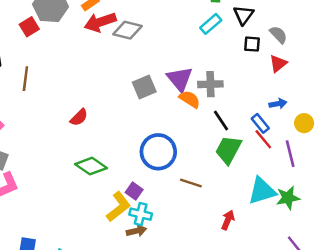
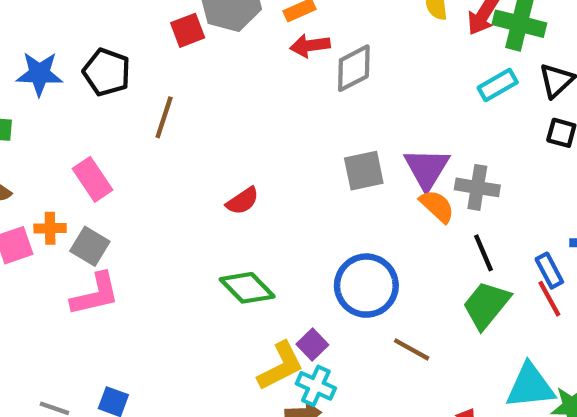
red arrow: (100, 22) -> (310, 46), size x0.7
gray diamond: (127, 30) -> (354, 68), turned -52

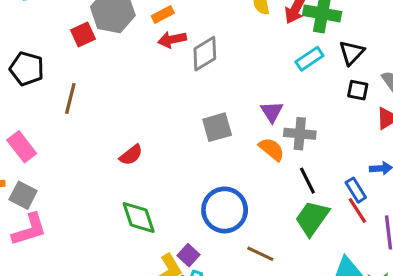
purple triangle: (427, 169) -> (272, 112), moved, size x0.7
green diamond: (247, 288) -> (139, 217), turned 30

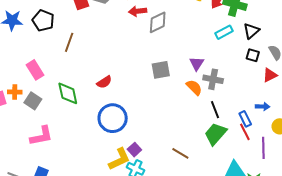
blue circle: (225, 210) -> (113, 118), moved
green diamond: (139, 217) -> (68, 93), moved
pink L-shape: (29, 230) -> (41, 136), moved

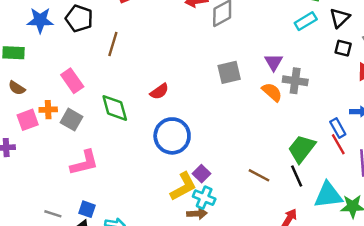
black line: (215, 110) -> (297, 176), moved

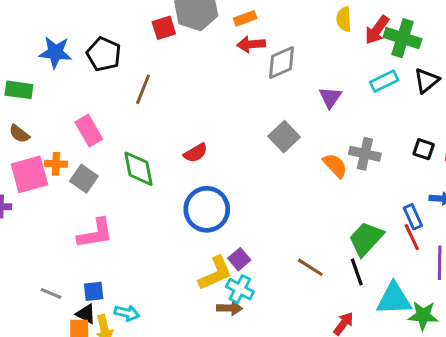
black square: (343, 48) -> (424, 149), moved
purple triangle: (274, 62) -> (330, 97), moved
gray square: (229, 72) -> (284, 137), turned -35
pink square: (28, 120) -> (29, 174), size x1.4
blue square: (87, 209) -> (94, 291), turned -30

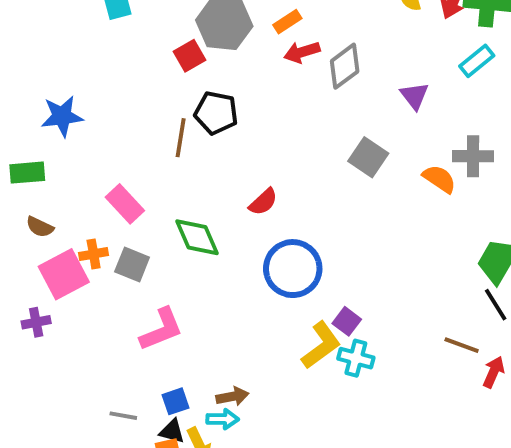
black pentagon: (104, 54) -> (216, 113), moved
brown line: (310, 267) -> (462, 345), moved
brown arrow: (229, 308) -> (232, 396), moved

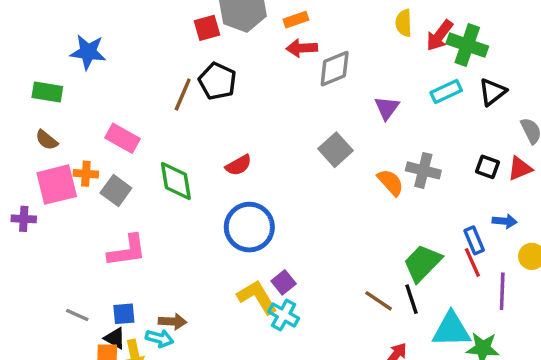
pink rectangle: (125, 204) -> (122, 138), turned -32
yellow L-shape: (321, 345) -> (257, 297), turned -99
brown line: (462, 345) -> (379, 301), moved

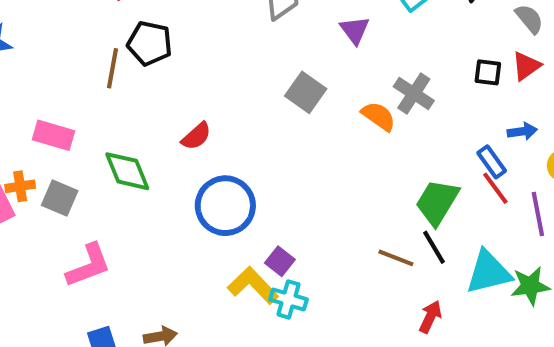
gray cross: (423, 170) -> (414, 94), turned 32

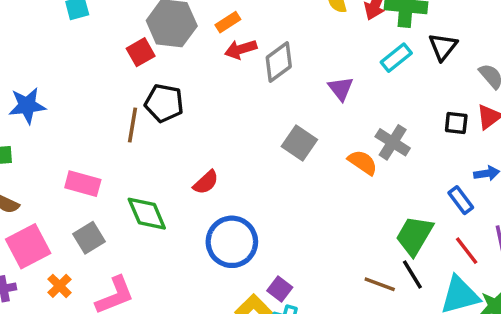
orange cross: (20, 186) -> (59, 286), moved, turned -35
red line: (495, 188) -> (467, 251), moved
gray square: (60, 198) -> (89, 238), turned 36

